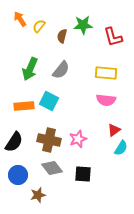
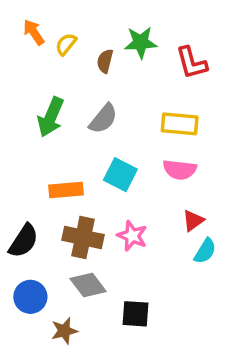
cyan square: (49, 101) -> (120, 175), moved
orange rectangle: (24, 106) -> (66, 190), moved
pink star: (78, 139) -> (132, 236), turned -30
black square: (83, 174) -> (136, 314), moved

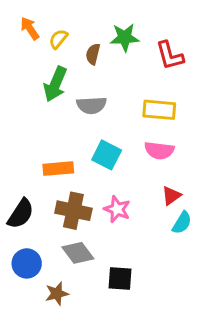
green arrow: (51, 117) -> (55, 84), moved
gray semicircle: (103, 119) -> (91, 105), turned 48

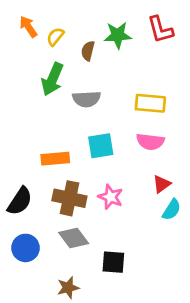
red L-shape: (170, 56) -> (160, 30), moved
cyan square: (107, 155) -> (101, 146), turned -36
brown star: (57, 294) -> (68, 288), moved

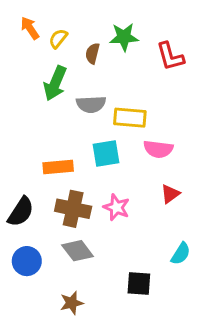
red L-shape: (160, 30) -> (170, 56), moved
yellow rectangle: (150, 103) -> (130, 118), moved
cyan semicircle: (172, 210) -> (181, 254), moved
black square: (113, 262) -> (139, 284), moved

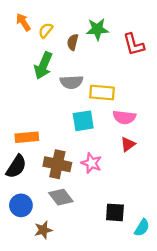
orange rectangle: (58, 167) -> (27, 137), moved
red triangle: (170, 194) -> (128, 144), moved
cyan semicircle: (181, 254) -> (142, 228), moved
black square: (139, 284) -> (115, 212), moved
brown star: (72, 303) -> (43, 230), moved

